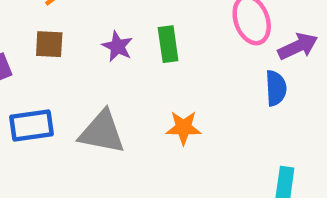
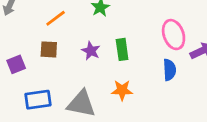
blue semicircle: (276, 88) -> (169, 70), moved
orange star: (183, 128) -> (122, 90), moved

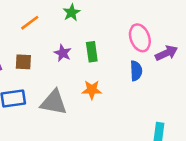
brown square: (49, 49) -> (23, 62), moved

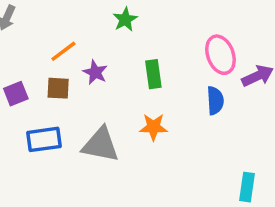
orange line: (30, 23) -> (63, 51), moved
purple star: (63, 53) -> (95, 72), moved

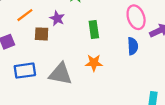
orange line: (63, 51) -> (25, 15), moved
purple star: (95, 72) -> (57, 18), moved
brown square: (58, 88) -> (42, 34), moved

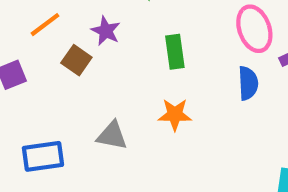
brown square: (42, 34) -> (76, 60), turned 32
blue rectangle: (25, 71) -> (43, 156), moved
gray triangle: (60, 74) -> (112, 135), size x0.7

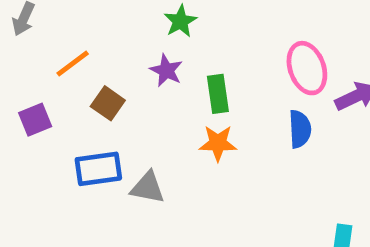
purple star: (106, 31) -> (166, 70), moved
orange star: (175, 115) -> (218, 143), moved
blue rectangle: (43, 156) -> (98, 169), moved

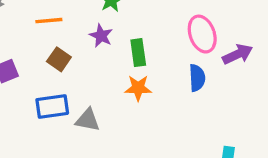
orange line: (73, 63) -> (49, 21), moved, turned 32

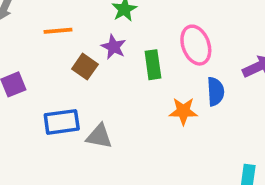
pink ellipse: (202, 34) -> (196, 45), moved
brown square: (59, 59) -> (85, 67), moved
orange star: (138, 88) -> (183, 111), moved

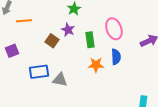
orange line: (58, 31) -> (24, 21), moved
blue semicircle: (216, 92) -> (116, 57), moved
orange star: (183, 111) -> (96, 65), moved

